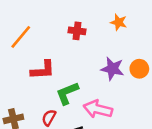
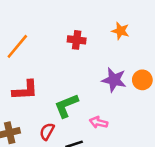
red L-shape: (43, 70) -> (25, 90), moved
pink arrow: (98, 109) -> (99, 122), size x0.6

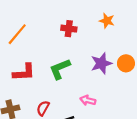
purple star: (114, 80) -> (101, 63), turned -30
green L-shape: (66, 106) -> (60, 69), moved

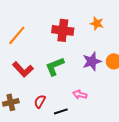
red cross: (69, 29) -> (63, 30), size x1.5
red L-shape: (24, 72) -> (23, 69), turned 50

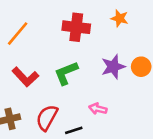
red semicircle: (40, 101) -> (47, 118), size x1.5

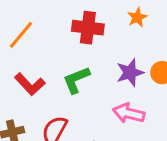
orange star: (120, 18) -> (137, 17), turned 30
pink arrow: (98, 109) -> (129, 113), moved, size x1.5

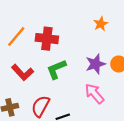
red cross: (88, 28) -> (47, 39), moved
pink arrow: (129, 113) -> (94, 94), turned 35

